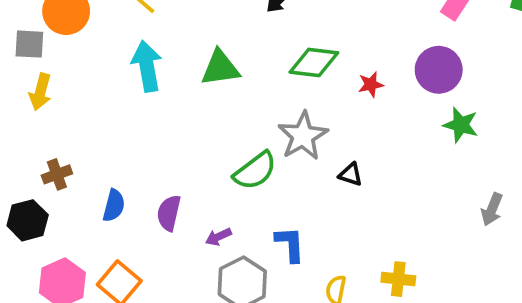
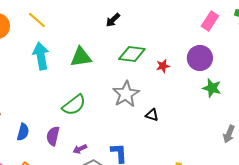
green semicircle: (255, 171) -> (74, 105), moved

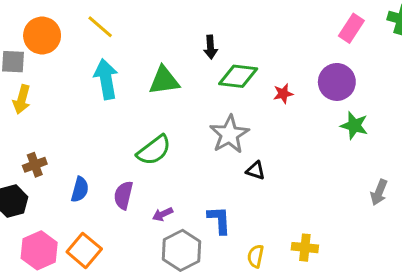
black arrow: (113, 20) -> (211, 47), moved, turned -49
black triangle: (152, 115) -> (256, 171), moved

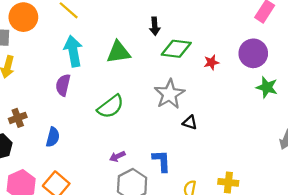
purple semicircle: (123, 195) -> (63, 85), moved

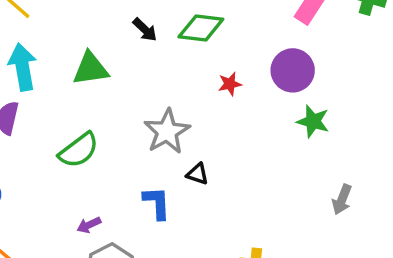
black arrow: (155, 26) -> (145, 30), turned -42
green diamond: (176, 49) -> (201, 28), moved
blue L-shape: (162, 161) -> (157, 203), moved

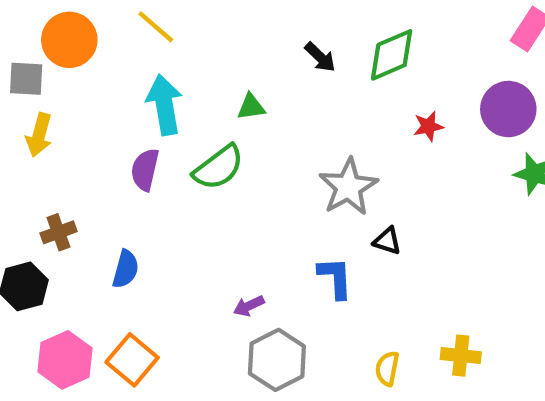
green diamond: (201, 28) -> (392, 55), turned -30
green triangle: (91, 69) -> (251, 107), size x0.6
green semicircle: (79, 150) -> (219, 167), moved

